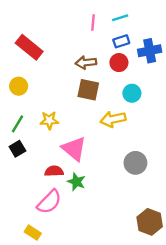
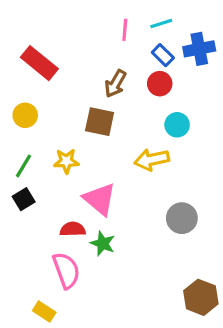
blue rectangle: (121, 41) -> (163, 55), turned 63
blue cross: (150, 51) -> (199, 49), moved
brown arrow: (86, 63) -> (115, 84), turned -54
brown square: (88, 90) -> (100, 122), moved
pink semicircle: (49, 202) -> (66, 270), turned -64

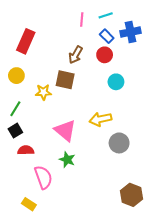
red rectangle: (39, 63) -> (26, 41), turned 75
yellow arrow: (152, 160) -> (100, 119), moved
yellow star: (66, 161) -> (43, 92), moved
red semicircle: (73, 229) -> (26, 150), moved

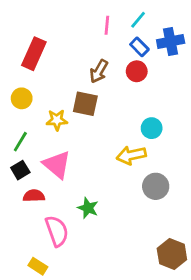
cyan line: (106, 15) -> (138, 20), turned -32
cyan circle: (116, 82) -> (152, 128), moved
pink triangle: (65, 131) -> (57, 165), moved

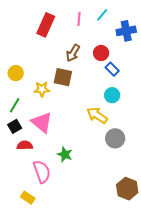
blue rectangle: (139, 47) -> (112, 69), moved
red rectangle: (34, 54) -> (46, 25), moved
yellow arrow: (131, 155) -> (97, 115), turned 45

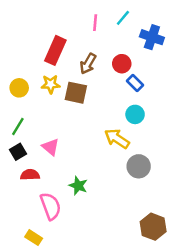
red rectangle: (46, 25) -> (55, 50), moved
blue cross: (126, 31) -> (152, 37), turned 30
yellow star: (42, 89) -> (51, 84), moved
pink triangle: (42, 122) -> (51, 147), size x0.7

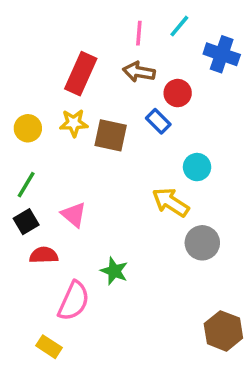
brown arrow: (88, 64) -> (139, 72), moved, turned 70
blue rectangle: (135, 83) -> (158, 121), moved
pink semicircle: (51, 206) -> (74, 301), turned 44

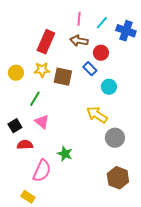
cyan line: (179, 26) -> (102, 23), moved
cyan circle: (197, 167) -> (109, 87), moved
green line: (26, 185) -> (35, 99), moved
brown hexagon: (223, 331) -> (118, 178), moved

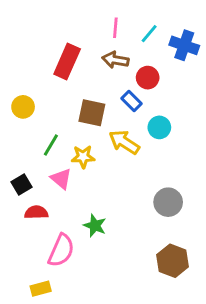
yellow star: (42, 70) -> (83, 157), moved
yellow arrow: (97, 115) -> (124, 142), moved
yellow rectangle: (28, 197) -> (41, 289), turned -48

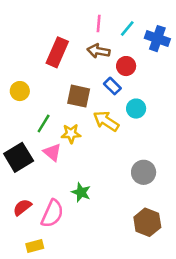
black square: (22, 185) -> (19, 157), size x1.6
red semicircle: (36, 212) -> (22, 207), moved, turned -36

